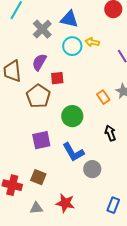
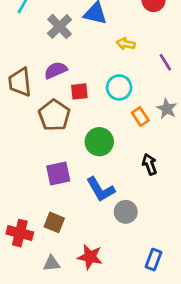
cyan circle: (72, 46) -> (119, 87), moved
purple semicircle: (39, 62) -> (56, 70), turned 36

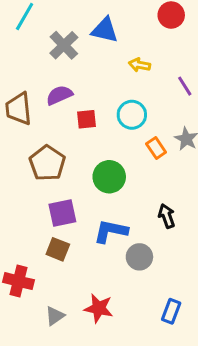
brown pentagon: (54, 115) -> (47, 163), moved
black arrow: (150, 164) -> (167, 216), moved
blue L-shape: (101, 189) -> (111, 231), turned 132
brown square: (54, 222) -> (58, 249), moved
gray triangle: (52, 263) -> (55, 316), turned -30

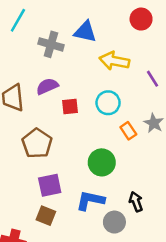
gray cross: (64, 45) -> (51, 44), turned -30
yellow arrow: (139, 65) -> (114, 61), size x1.6
green circle: (109, 177) -> (102, 162), moved
black arrow: (167, 216) -> (136, 202), moved

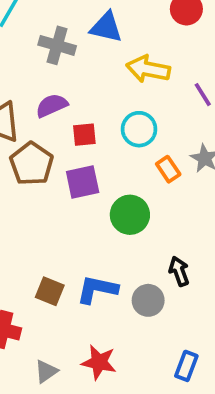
brown pentagon: (37, 143) -> (32, 164), moved
purple square: (50, 185) -> (83, 182), moved
blue L-shape: (90, 200) -> (97, 289), moved

